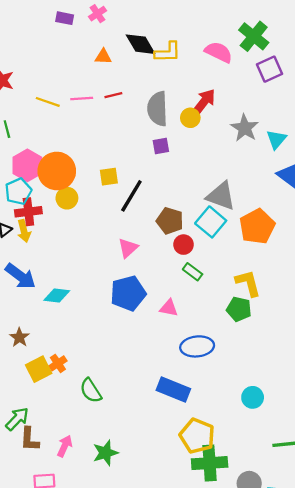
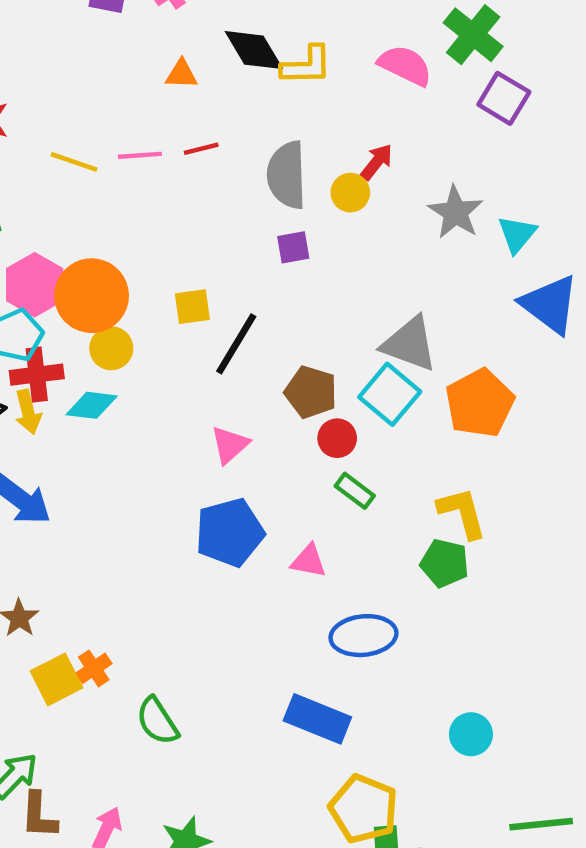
purple square: (270, 69) -> (504, 98), turned -35
red arrow: (204, 102) -> (377, 162), size x0.7
cyan diamond: (57, 296) -> (92, 405), moved

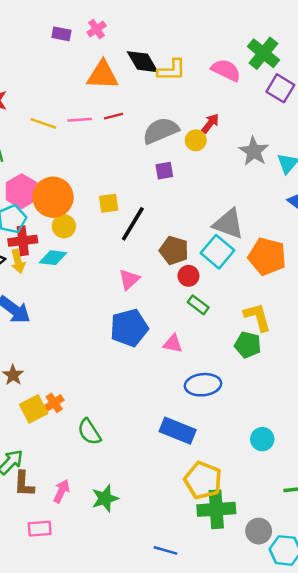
orange triangle: (181, 74) -> (103, 75), size x1.8
gray semicircle: (287, 175) -> (161, 131), turned 69
orange pentagon: (480, 403) -> (267, 256), turned -30

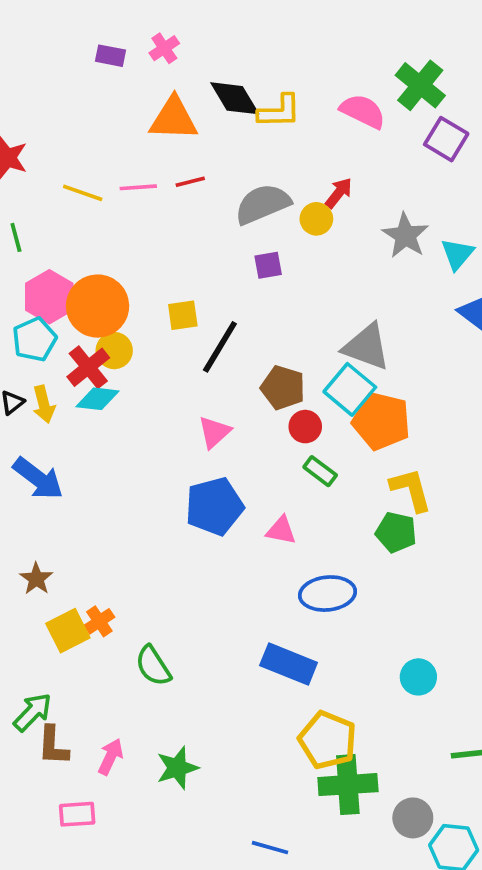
red cross: (23, 241) -> (88, 367), moved, turned -32
orange pentagon: (267, 256) -> (381, 421), moved

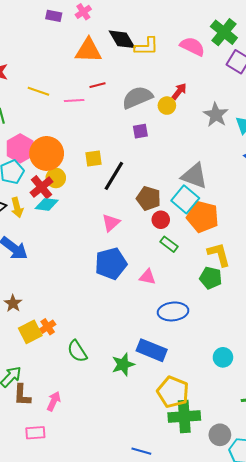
pink line: (138, 187) -> (74, 100), moved
green star: (177, 768) -> (123, 364), moved

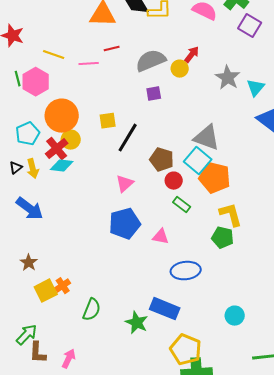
pink hexagon: (20, 148) -> (36, 82), moved
green semicircle: (77, 351) -> (92, 310), turned -125
green star: (123, 364) -> (137, 323), turned -30

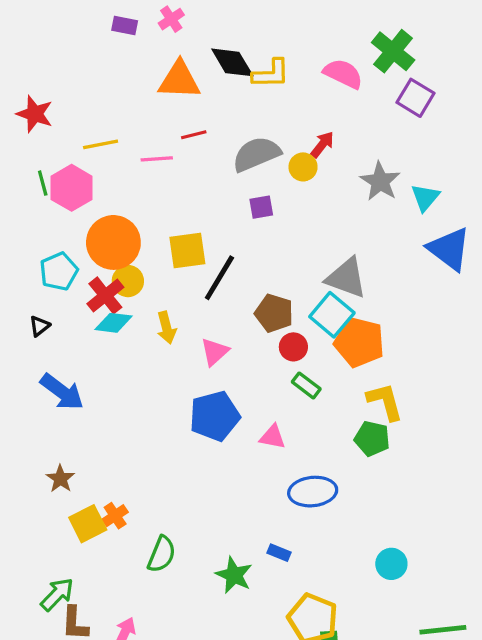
yellow line: (54, 55) -> (101, 144), turned -30
yellow square: (108, 121) -> (187, 250), size x1.4
yellow arrow: (33, 169) -> (166, 328), moved
blue rectangle: (165, 309) -> (279, 553), size x0.5

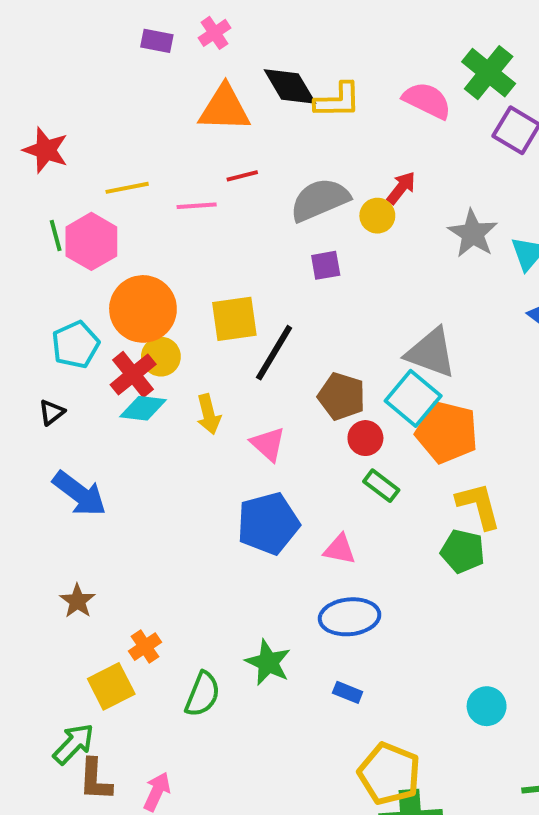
pink triangle: (215, 352) -> (268, 444), turned -36
blue ellipse: (313, 492) -> (350, 617), moved
yellow square: (88, 524) -> (111, 686), moved
green star: (234, 575) -> (268, 662), moved

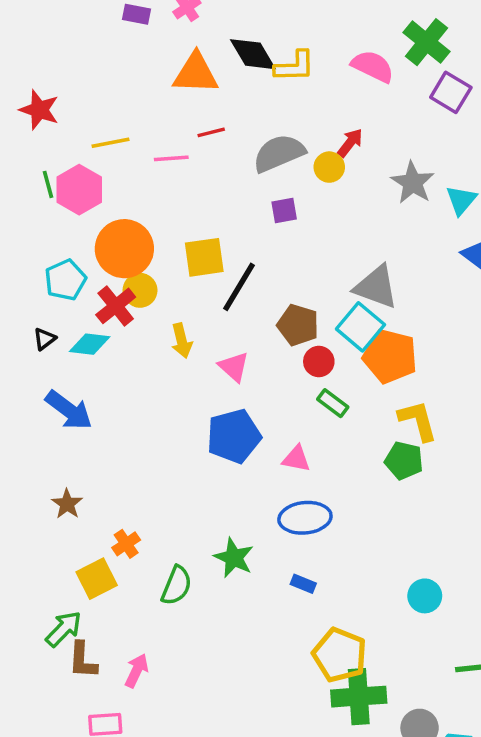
cyan diamond: (143, 408) -> (90, 344), moved

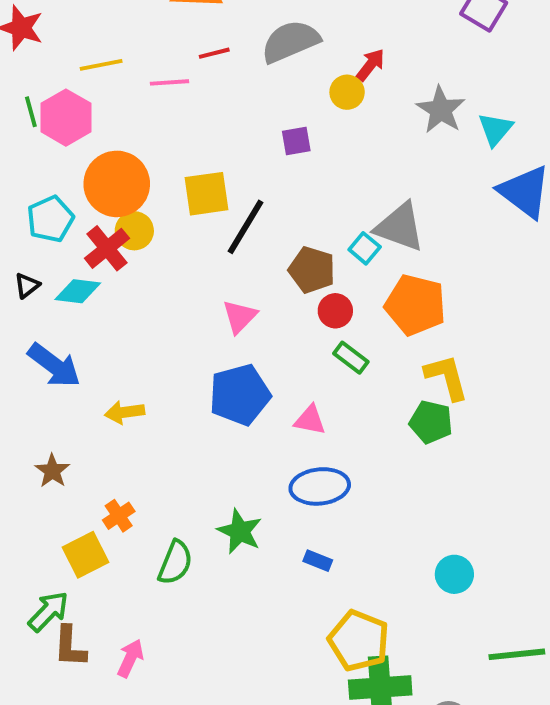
gray semicircle: (279, 153) -> (290, 41), moved
cyan square: (361, 327) -> (365, 248), moved, size x0.6
yellow arrow: (182, 341) -> (125, 412), moved, turned 96
pink triangle: (234, 367) -> (240, 317), turned 32

